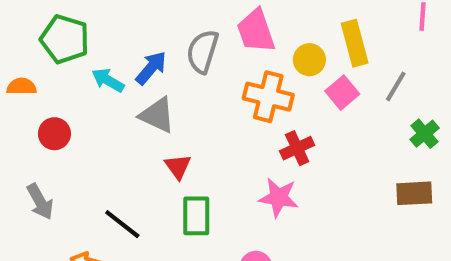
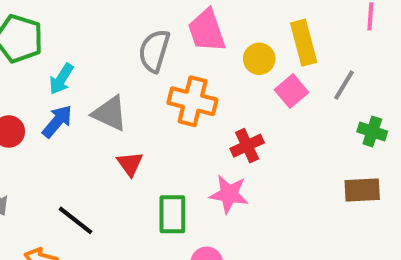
blue arrow: (151, 68) -> (57, 121), moved
cyan arrow: (108, 80) -> (61, 79), turned -88
orange cross: (268, 97) -> (193, 101), moved
green cross: (425, 134) -> (372, 131), turned -32
green rectangle: (196, 216) -> (172, 214), moved

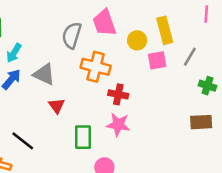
pink square: (292, 91) -> (157, 60), turned 30
red cross: (247, 146) -> (118, 94), moved, turned 36

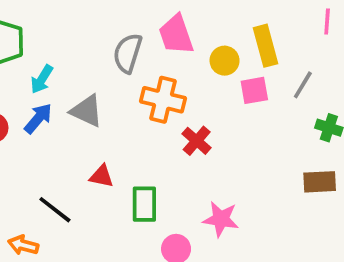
red cross: (118, 94) -> (197, 141), turned 30
red triangle: (57, 106) -> (102, 176), moved, turned -42
pink star: (118, 125) -> (221, 219), moved

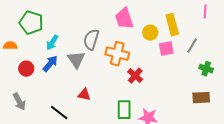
gray semicircle: (128, 53) -> (91, 40), moved
gray triangle: (87, 111) -> (76, 60), turned 30
green rectangle: (144, 204) -> (124, 110), moved

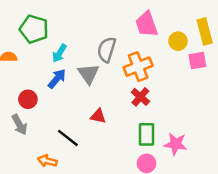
orange cross: (117, 54) -> (138, 67), turned -35
red circle: (26, 69) -> (28, 99), moved
red cross: (135, 76) -> (140, 97), moved

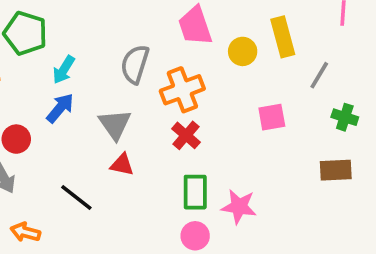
pink square: (197, 61) -> (272, 117), moved
gray triangle: (88, 74) -> (115, 124), moved
orange arrow: (47, 161) -> (25, 232), moved

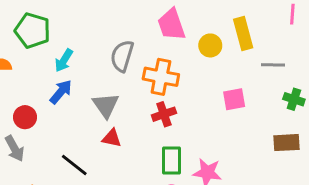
gray line: (319, 75) -> (273, 65), turned 60
orange cross: (182, 90) -> (161, 77), turned 32
red cross: (186, 135) -> (164, 114), turned 30

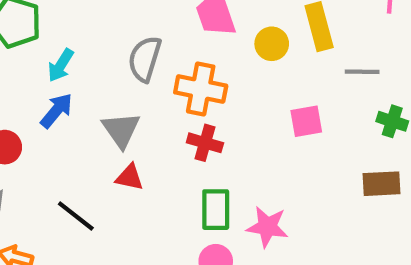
red cross: (164, 114) -> (205, 143), turned 35

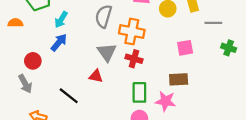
gray triangle: (121, 130) -> (107, 52), moved
brown rectangle: (381, 184) -> (179, 79), moved

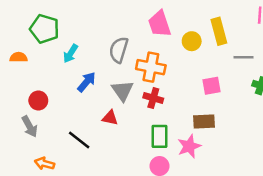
blue arrow: (59, 42) -> (87, 82), moved
pink star: (166, 101) -> (189, 146), turned -30

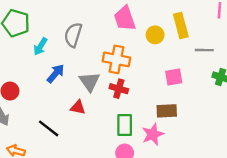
gray semicircle: (119, 50) -> (73, 35), moved

